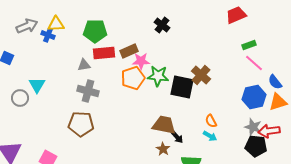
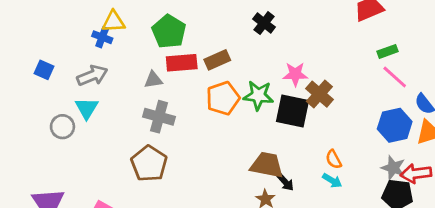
gray arrow: (27, 26) -> (92, 76), moved
green pentagon: (95, 31) -> (169, 32), turned 30
pink star: (141, 61) -> (295, 74), moved
brown pentagon: (81, 124) -> (149, 164), turned 30

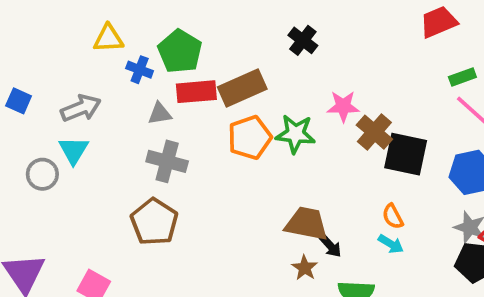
blue cross: (102, 37) -> (140, 70), moved
brown rectangle: (217, 60) -> (242, 88), size x1.4
black square: (292, 111) -> (406, 154), moved

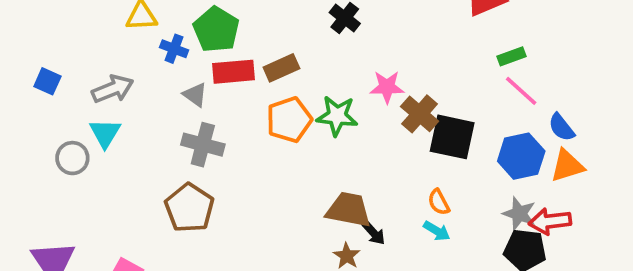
brown rectangle: (242, 88) -> (281, 68), size x0.7
gray triangle: (160, 114) -> (195, 95), turned 45

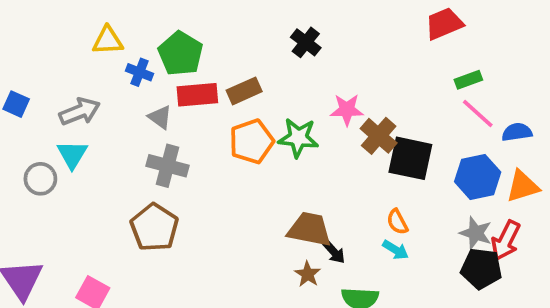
blue semicircle: (561, 127) -> (517, 132), moved, turned 120
red arrow: (550, 221) -> (506, 240), turned -57

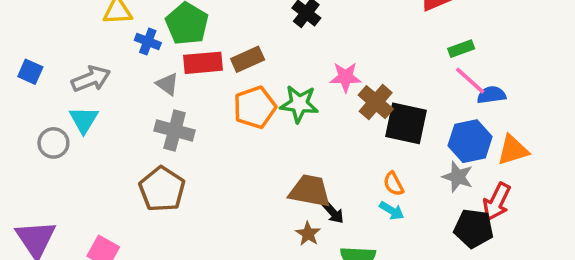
blue semicircle: (517, 132) -> (491, 95), moved
gray star: (476, 233) -> (458, 177), moved

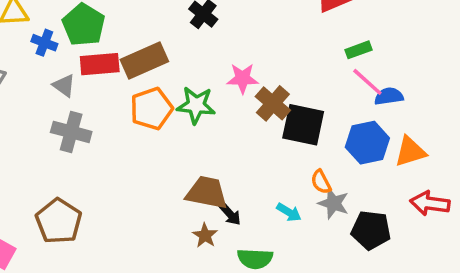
brown rectangle: (248, 59) -> (144, 61), size x1.4
gray star: (458, 177) -> (334, 203), moved
orange semicircle: (394, 184) -> (321, 182), moved
brown pentagon: (162, 189) -> (59, 221), moved
red arrow: (497, 202) -> (430, 203), moved, turned 72

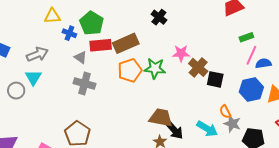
pink line: (367, 82) -> (251, 55), turned 72
black square: (303, 125) -> (215, 79), size x0.7
cyan arrow: (289, 212) -> (207, 129), size x1.5
black arrow: (230, 214) -> (174, 130), size x1.5

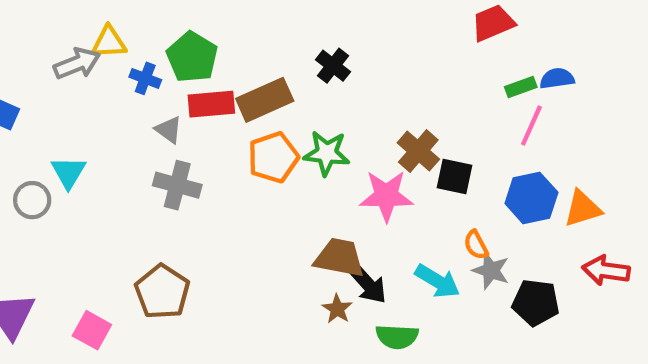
black cross: (159, 17) -> (333, 66), moved
pink star: (181, 53) -> (386, 196), moved, size x1.4
gray arrow: (37, 54) -> (77, 64), moved
blue semicircle: (263, 63) -> (557, 78), moved

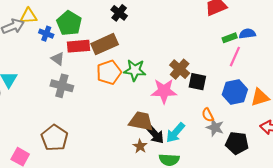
black cross: (333, 66) -> (119, 13), moved
cyan arrow: (438, 281) -> (175, 133), moved, turned 100

